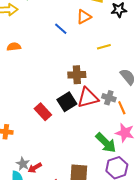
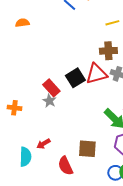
brown cross: (77, 75) -> (108, 51), moved
gray star: (23, 164) -> (49, 101), moved

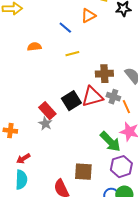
orange semicircle: (22, 23) -> (34, 47), moved
yellow line: (112, 23) -> (72, 54), moved
red arrow: (43, 144) -> (23, 159), moved

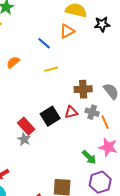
orange semicircle: (34, 47) -> (13, 62), turned -32
red triangle: (92, 97) -> (71, 112), size x0.6
green arrow: (110, 142) -> (89, 157), size x0.7

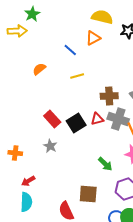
gray cross: (92, 112) -> (118, 119), size x1.5
red rectangle: (26, 126) -> (52, 119), moved
green arrow: (89, 157) -> (105, 164), moved

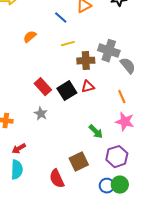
brown cross: (109, 96) -> (86, 61), moved
gray cross: (118, 119) -> (109, 51), moved
brown square: (88, 194) -> (79, 162), turned -30

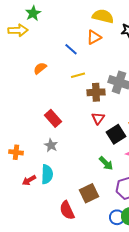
red triangle: (88, 87) -> (98, 118), turned -40
black square: (67, 91) -> (116, 134), moved
cyan semicircle: (17, 170) -> (47, 174), moved

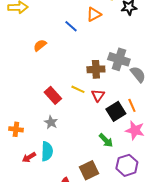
yellow line: (78, 75) -> (78, 89), moved, turned 40

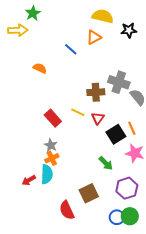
orange semicircle: (40, 45) -> (40, 68), turned 64
orange cross: (16, 129) -> (52, 158), moved, turned -32

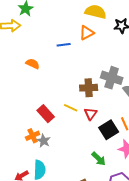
blue line: (71, 49) -> (64, 45), turned -48
orange cross: (52, 158) -> (33, 136), moved

